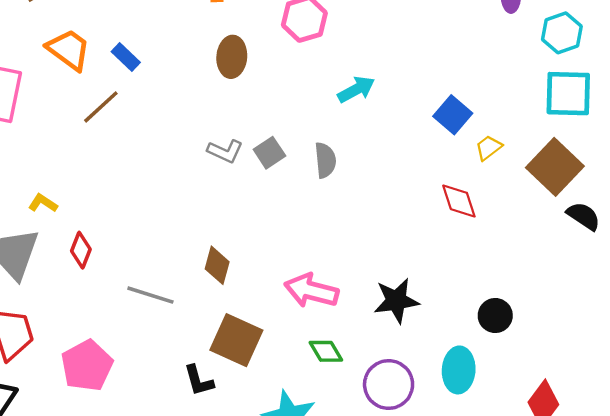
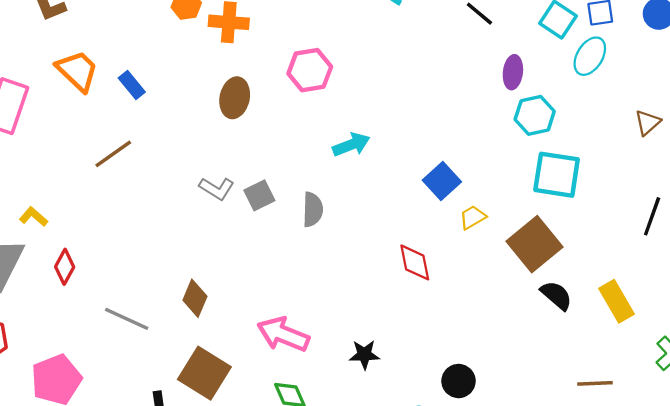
cyan hexagon: (562, 33) -> (535, 115), moved
brown line: (101, 107) -> (113, 154), moved
red diamond: (459, 201) -> (415, 262), moved
black star: (396, 301) -> (364, 354), size x0.7

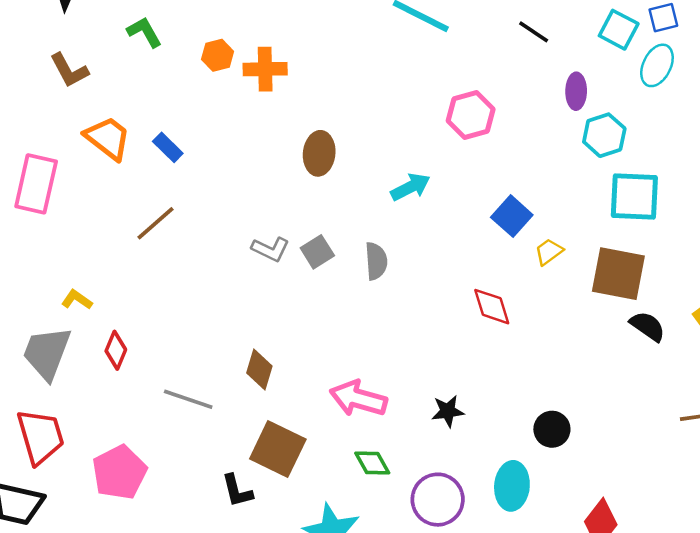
pink hexagon: (310, 70) -> (471, 115), moved
brown ellipse: (235, 98) -> (319, 153), moved
brown square: (535, 244) -> (618, 274), turned -34

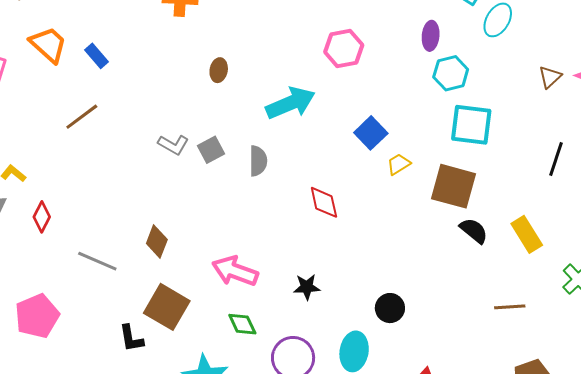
brown ellipse: (319, 153) -> (219, 70), size x0.7
cyan arrow: (410, 187) -> (291, 103), size x1.5
red diamond: (492, 307) -> (324, 202), moved

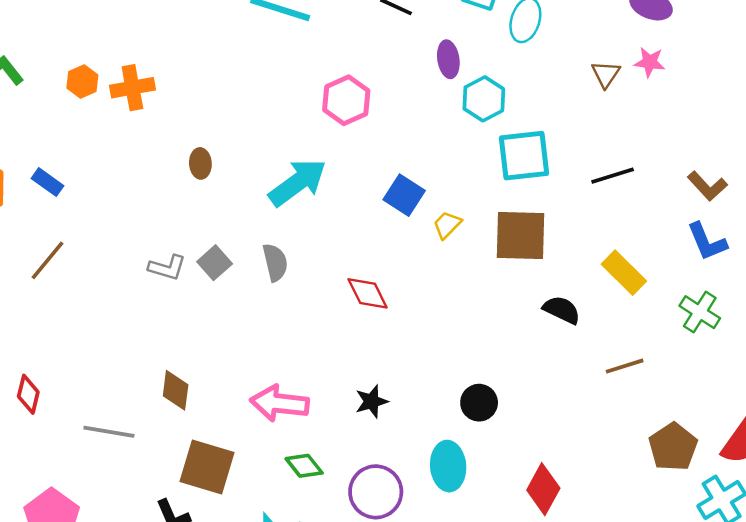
black line: (556, 159) -> (613, 176), moved, turned 68
black semicircle: (474, 231) -> (562, 310), moved

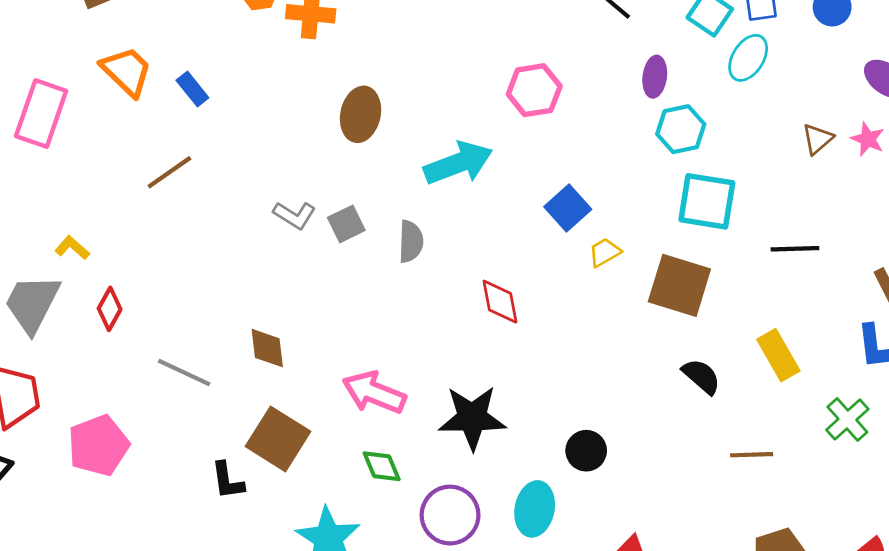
brown ellipse: (200, 163) -> (361, 114), size x1.6
brown diamond: (176, 390) -> (267, 348), turned -30
black star: (372, 401) -> (472, 418), size x1.8

